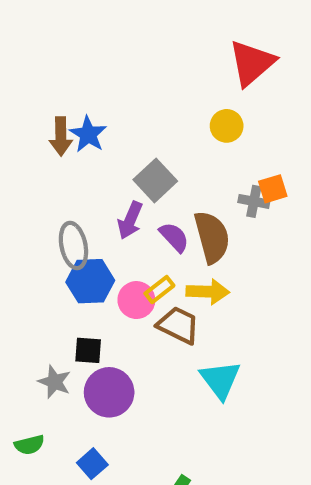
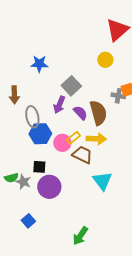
blue star: (88, 134) -> (39, 64), turned -30
brown arrow: (61, 136) -> (14, 95), moved
green semicircle: (29, 445) -> (11, 178), moved
blue square: (92, 464) -> (28, 221), moved

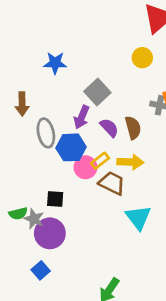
brown semicircle: (98, 113) -> (133, 128), size x0.7
blue hexagon: (40, 134) -> (71, 147), moved
purple circle: (49, 187) -> (50, 233), moved

